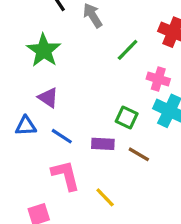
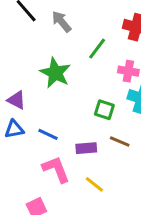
green star: (44, 50) -> (55, 73), moved
purple triangle: (48, 98) -> (16, 100), moved
purple rectangle: (103, 144) -> (86, 148), moved

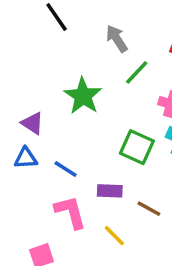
gray arrow: (61, 22) -> (117, 39), moved
green square: (104, 110) -> (137, 147), size x1.4
brown line: (120, 142) -> (149, 209), moved

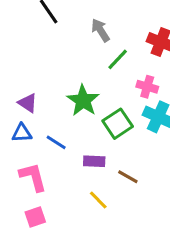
green star: (83, 96) -> (83, 101), moved
green square: (137, 147) -> (118, 124), turned 32
pink L-shape: (70, 212) -> (33, 177), moved

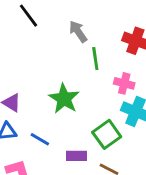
green line: (118, 59) -> (95, 59), turned -50
green square: (118, 124) -> (107, 134), moved

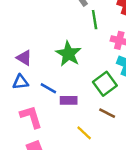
purple rectangle: (77, 156) -> (69, 100), moved

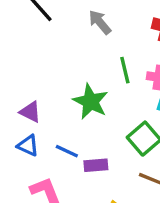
green line: (95, 20) -> (125, 70), moved
blue triangle: (21, 82) -> (28, 146), turned 35

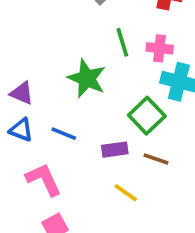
purple rectangle: (96, 165) -> (115, 150), moved

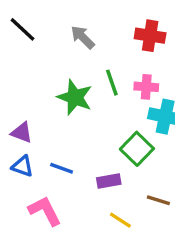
green star: (87, 78) -> (75, 97), moved
brown line: (156, 159) -> (158, 200), moved

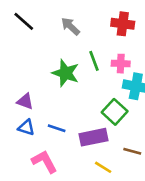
purple rectangle: (109, 181) -> (93, 137), size x1.5

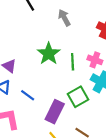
green line: (94, 61) -> (73, 62), moved
purple rectangle: (93, 137) -> (55, 112), turned -70

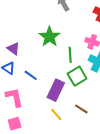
green line: (73, 62) -> (70, 55), moved

